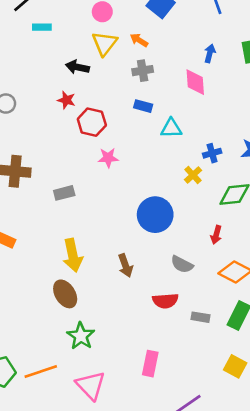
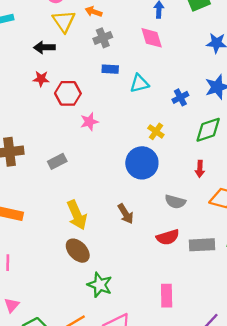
yellow cross: (193, 175) -> (156, 131), moved
gray rectangle: (201, 317) -> (202, 245), size x1.5

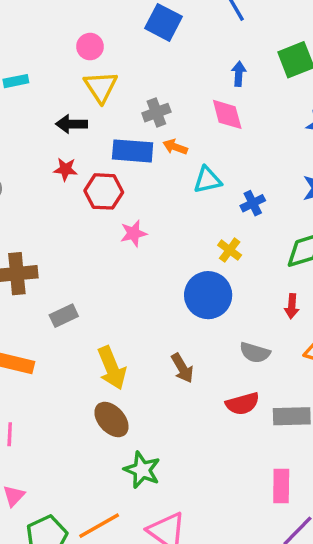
orange arrow: (94, 12) -> (175, 147), moved
blue rectangle: (110, 69) -> (133, 151), moved, size x1.6
blue cross: (180, 97) -> (253, 203), moved
gray rectangle: (57, 161) -> (64, 316), moved
pink rectangle: (167, 296) -> (281, 486), moved

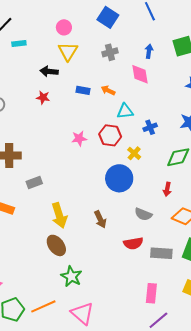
gray cross: (156, 113) -> (110, 52), moved
blue rectangle: (133, 151) -> (83, 90), size x0.6
red hexagon: (104, 191) -> (110, 135), moved

